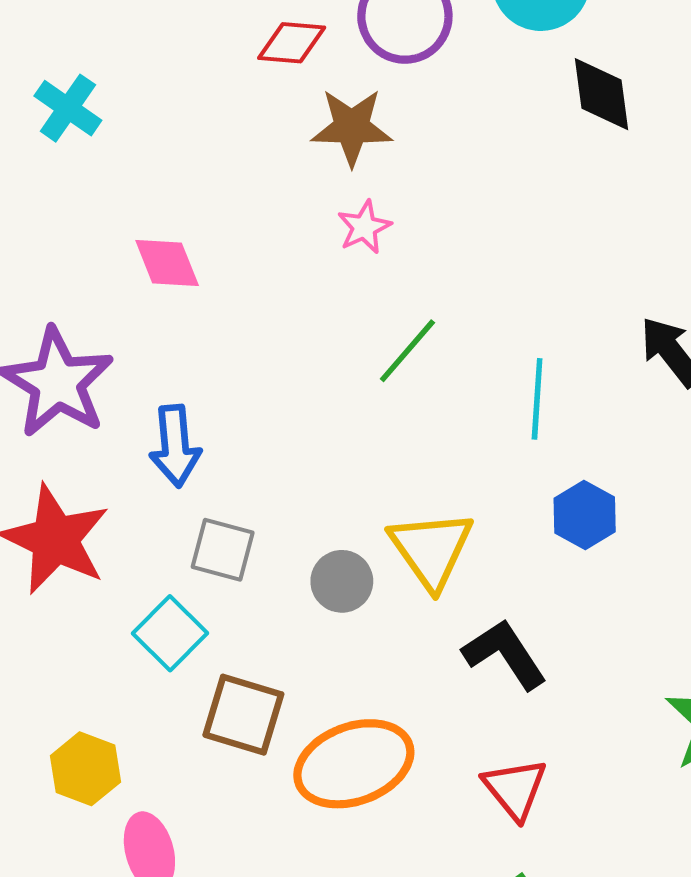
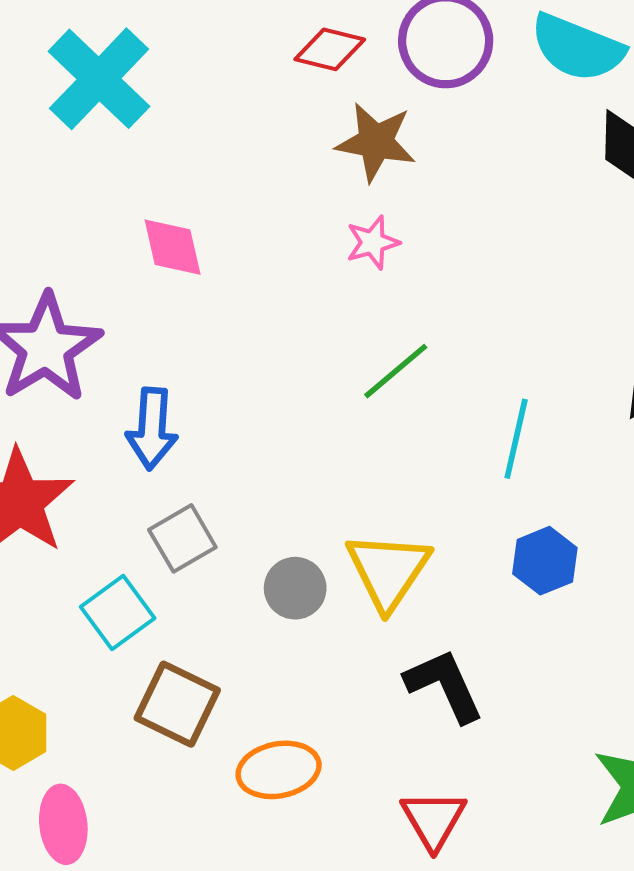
cyan cross: (68, 108) -> (99, 79), size x1.6
gray square: (223, 550) -> (182, 538), turned 36
orange ellipse: (354, 764) -> (279, 770), size x0.7

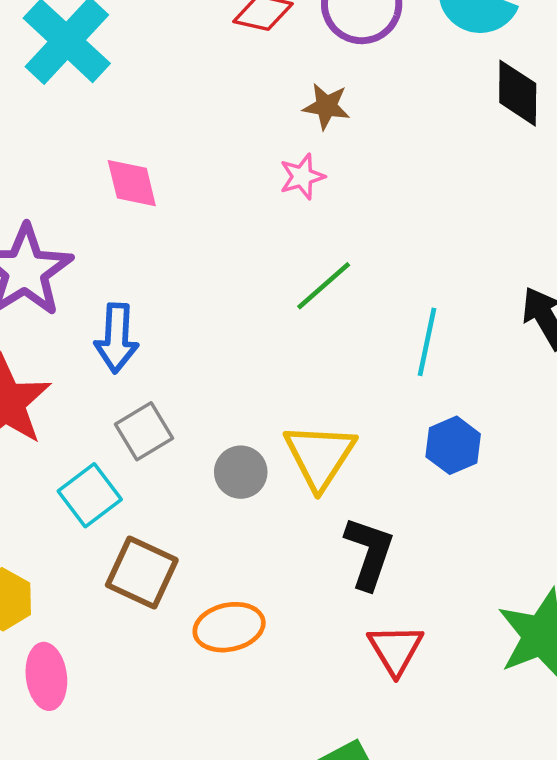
brown star: (376, 142) -> (326, 106), moved, size x0.7
black L-shape: (444, 685) -> (369, 553), turned 44
red triangle: (433, 820) -> (395, 649), moved

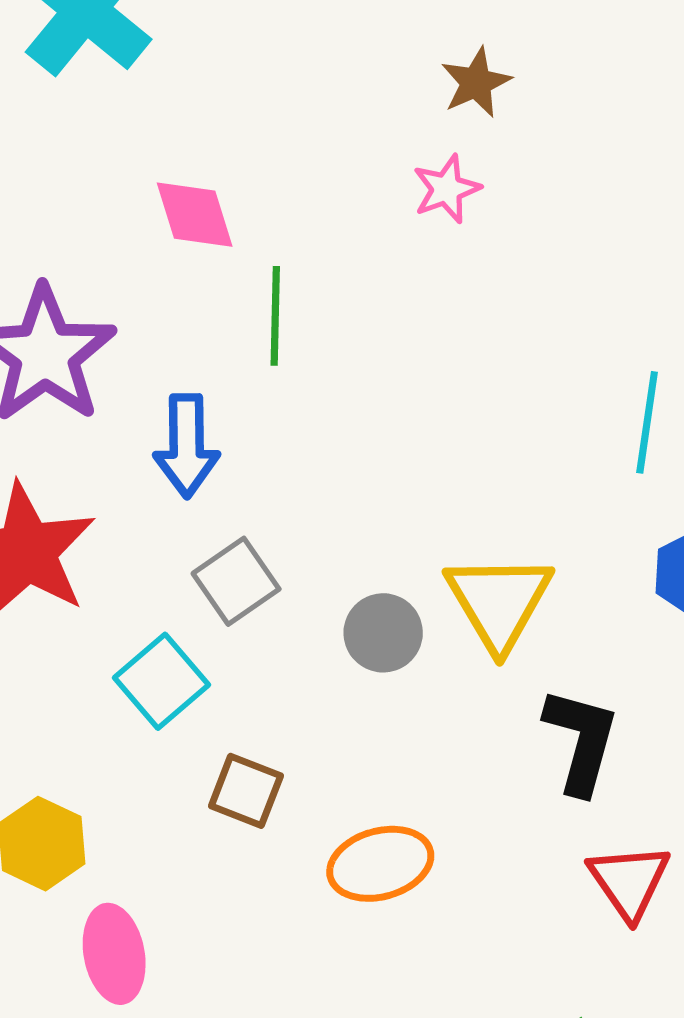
brown star: (326, 106) -> (476, 83), turned -30
green line: (324, 286) -> (275, 316), moved, turned -44
brown square: (142, 573) -> (246, 791), size x0.7

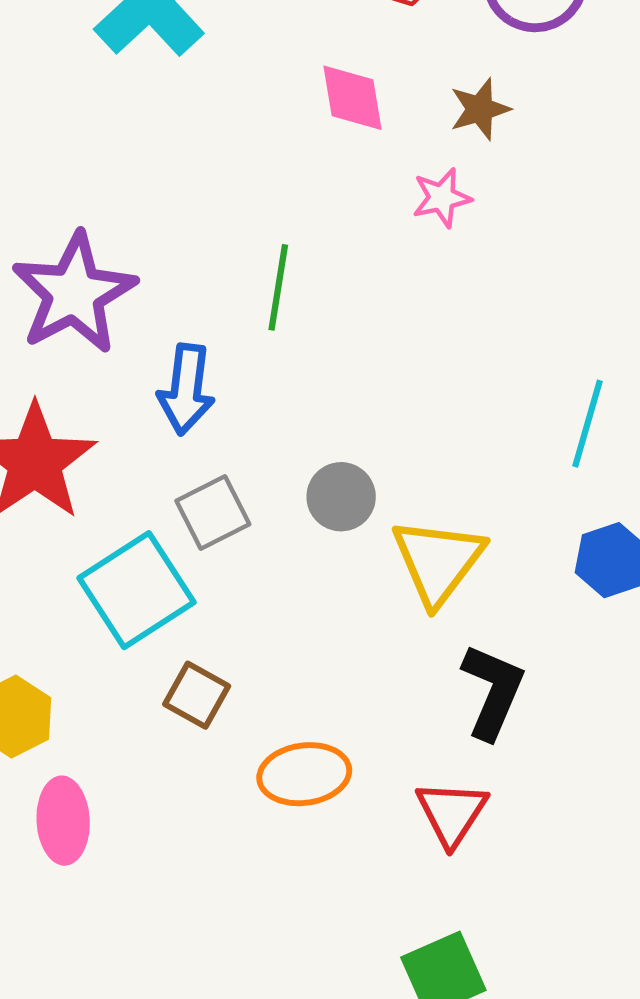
pink diamond: (195, 215) -> (353, 98), moved
gray circle: (383, 633) -> (341, 497), moved
cyan square: (162, 681) -> (137, 590), size x1.4
red triangle: (629, 881) -> (452, 813), moved

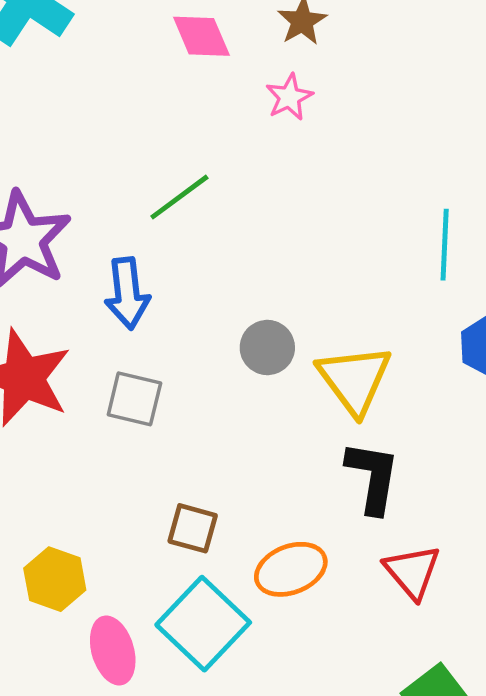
green line: (278, 287) -> (179, 197), turned 58
gray square: (213, 512) -> (134, 399), moved, turned -36
cyan square: (137, 590) -> (203, 624), moved
black L-shape: (493, 691) -> (373, 477), moved

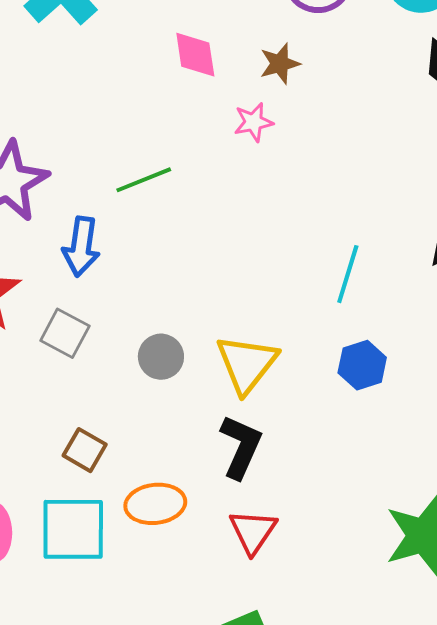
gray circle: (267, 348) -> (161, 357), moved
cyan square: (203, 624) -> (73, 529), turned 32

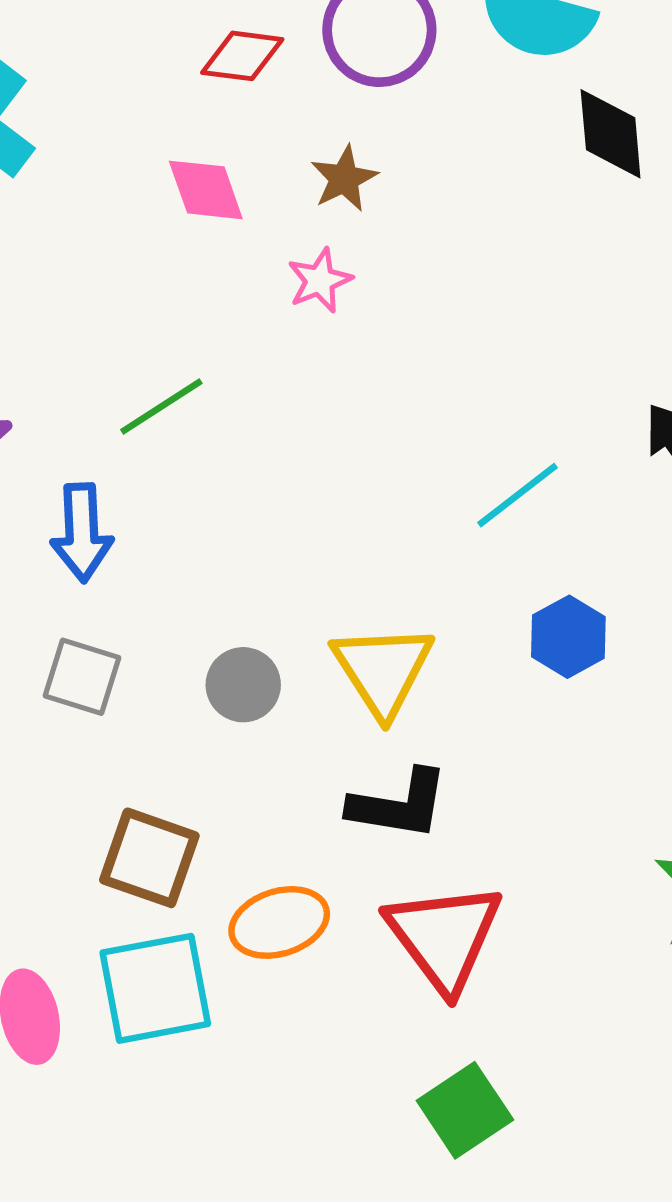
cyan line: (348, 274) -> (518, 495), turned 46
black L-shape: (241, 447) -> (399, 805), turned 86
brown square: (85, 450) -> (149, 858), size x1.4
red triangle: (253, 531) -> (444, 937), size x1.5

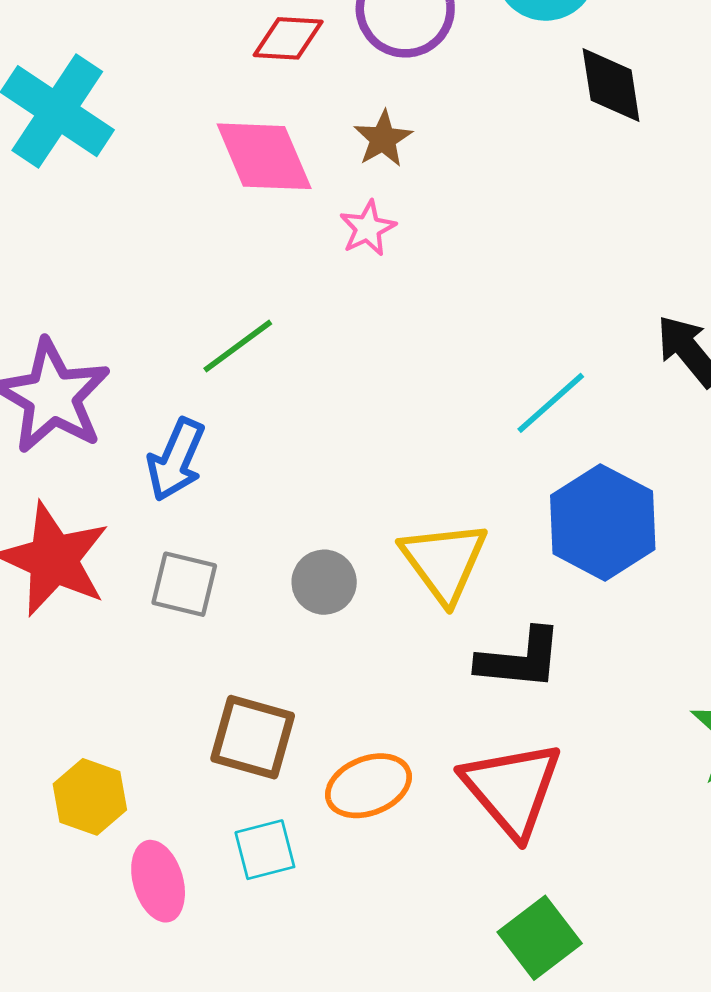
pink diamond: (206, 190) -> (264, 156), size x1.4
blue arrow: (82, 533) -> (176, 460), turned 30
blue hexagon: (568, 637) -> (603, 522), size x1.6
black L-shape: (399, 805) -> (520, 659), moved
cyan square: (155, 988) -> (265, 850), size x0.6

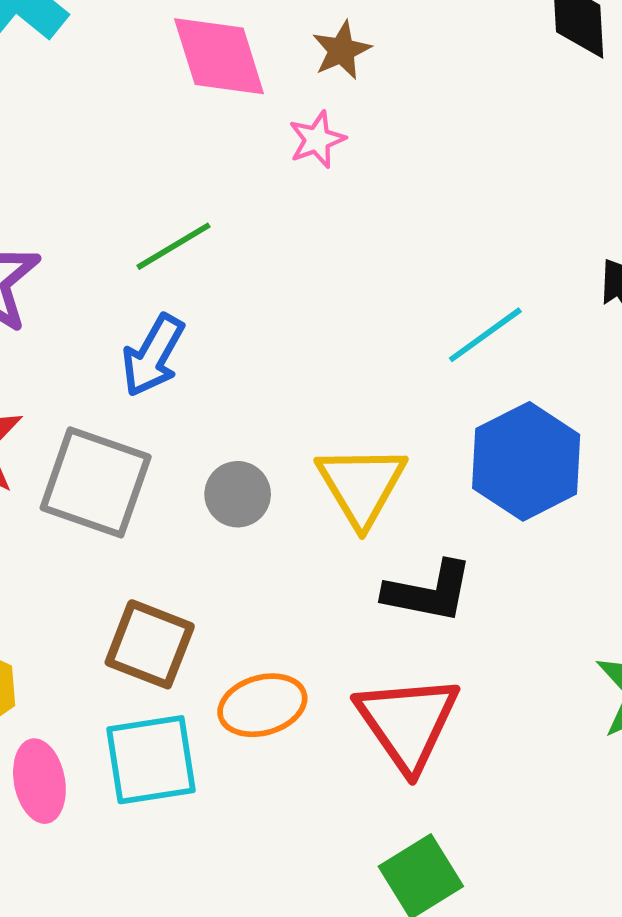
blue arrow: (176, 460) -> (153, 355), moved
gray square: (184, 584) -> (96, 482), size x1.6
cyan square: (265, 850) -> (151, 760), size x1.5

